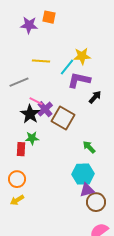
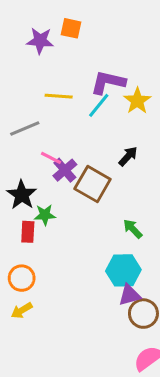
yellow star: (82, 56) -> (137, 101), moved, turned -30
purple L-shape: (79, 80) -> (108, 82), moved
black arrow: (95, 97) -> (128, 156), moved
black star: (30, 114) -> (22, 195), moved

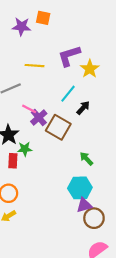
purple L-shape: (108, 82) -> (69, 56), turned -30
cyan line: (99, 105) -> (68, 94), moved

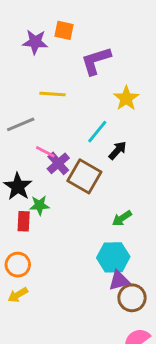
purple L-shape: (69, 56) -> (96, 61), moved
green arrow: (86, 159) -> (122, 218), turned -80

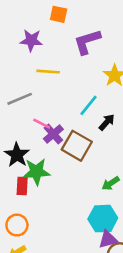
purple star: (35, 42) -> (31, 40), moved
green star: (39, 205) -> (36, 172), size x1.5

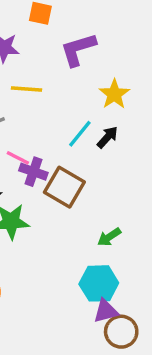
black arrow: (107, 122) -> (107, 137), moved
purple cross: (53, 134) -> (33, 172), turned -30

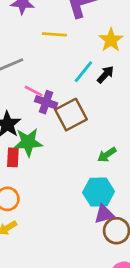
yellow line: (27, 89) -> (54, 34), moved
brown square: (64, 187) -> (71, 115), turned 32

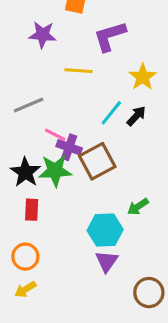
green star: (28, 142) -> (55, 171), moved
cyan hexagon: (99, 192) -> (105, 230), moved
purple triangle: (104, 214) -> (107, 261), moved, turned -40

